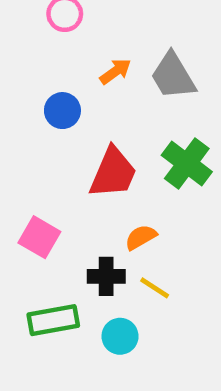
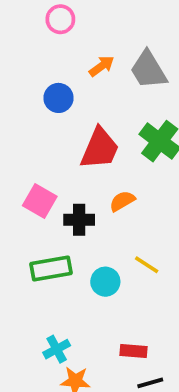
black cross: (106, 276) -> (79, 220), moved
yellow line: (155, 288) -> (147, 265), moved

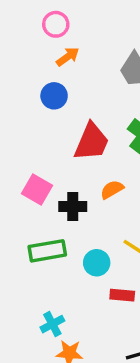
orange arrow: (102, 66) -> (68, 57), moved
red rectangle: (133, 351) -> (122, 295), moved

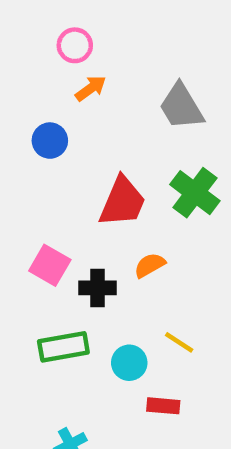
blue circle: (54, 96) -> (50, 141), moved

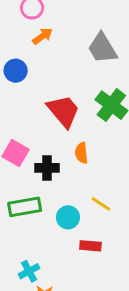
red trapezoid: (122, 202) -> (63, 111), turned -63
orange semicircle: (150, 265) -> (81, 153), turned -66

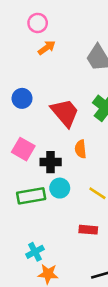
blue circle: (16, 71) -> (22, 98), moved
cyan circle: (68, 217) -> (60, 188), moved

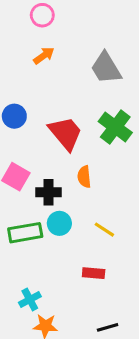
pink circle: (38, 23) -> (42, 15), moved

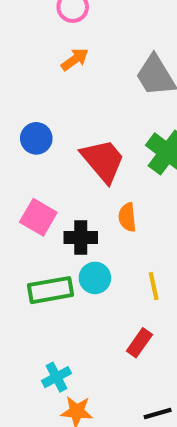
yellow line: (104, 230) -> (154, 286), turned 45
red rectangle: (94, 273) -> (139, 343), turned -60

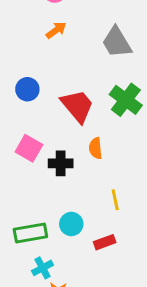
cyan circle: (95, 278) -> (71, 224), moved
green rectangle: (50, 290) -> (30, 233), moved
red rectangle: (139, 343) -> (105, 242), turned 35

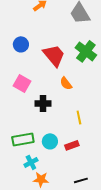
orange semicircle: (96, 148) -> (66, 83), turned -32
black cross: (61, 163) -> (43, 103), moved
cyan circle: (71, 224) -> (50, 141), moved

